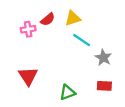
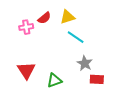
gray star: (103, 58) -> (85, 63), moved
green triangle: (67, 92) -> (54, 80), moved

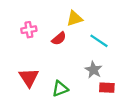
red semicircle: (44, 18) -> (59, 39), moved
cyan line: (76, 37) -> (99, 41), moved

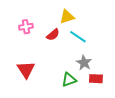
cyan line: (99, 41) -> (78, 37), moved
green triangle: (60, 89) -> (69, 80), moved

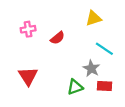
yellow triangle: (67, 17) -> (94, 18), moved
cyan line: (78, 37) -> (104, 49), moved

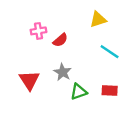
pink cross: (28, 29) -> (39, 31), moved
gray star: (91, 68) -> (63, 72), moved

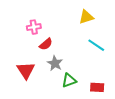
red semicircle: (60, 40) -> (46, 44), moved
red rectangle: (110, 91) -> (97, 87), moved

